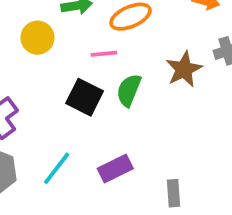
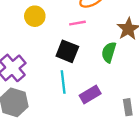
green semicircle: (129, 90) -> (109, 52), moved
cyan line: (57, 168) -> (63, 82), moved, turned -40

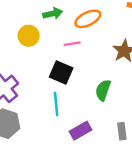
green semicircle: (109, 52) -> (103, 90), moved
purple rectangle: (90, 95) -> (81, 131), moved

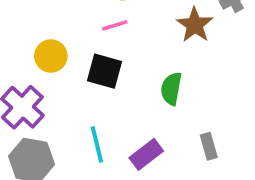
yellow circle: (29, 36) -> (51, 56), moved
cyan line: (56, 104) -> (97, 144), moved

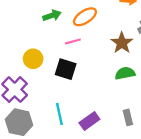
green semicircle: (171, 89) -> (125, 73), moved, turned 66

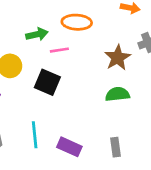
green arrow: (52, 15) -> (37, 34), moved
orange ellipse: (85, 17) -> (77, 22), turned 30
purple rectangle: (89, 121) -> (69, 147), turned 54

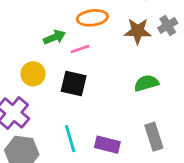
brown star: (117, 58) -> (138, 31), moved, turned -30
gray rectangle: (116, 147) -> (154, 137), size x1.4

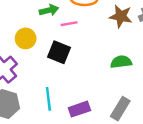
gray rectangle: (154, 137) -> (120, 109), turned 40
purple rectangle: (107, 145) -> (79, 109), turned -42

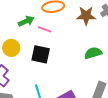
pink line: (69, 24) -> (45, 29), turned 40

